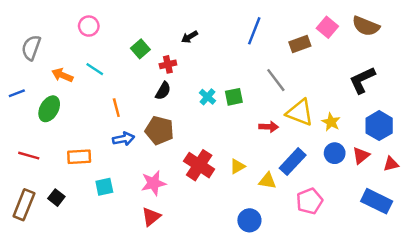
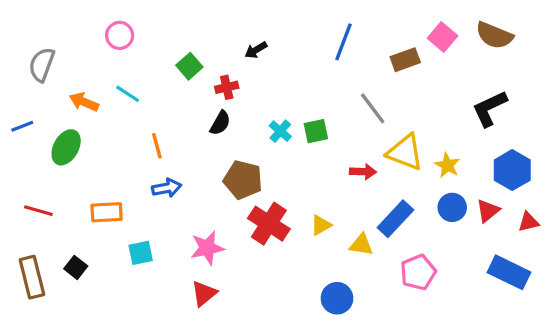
brown pentagon: (160, 130) -> (243, 180), moved
brown rectangle: (24, 205) -> (32, 277), turned -36

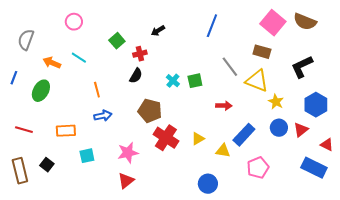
pink square: (442, 37) -> (273, 23), size x1.4
brown rectangle: (405, 60) -> (262, 52), moved, turned 36
blue line: (22, 126) -> (14, 78), turned -48
yellow triangle: (405, 152) -> (257, 81), moved
red triangle: (528, 222) -> (327, 145), moved, turned 40

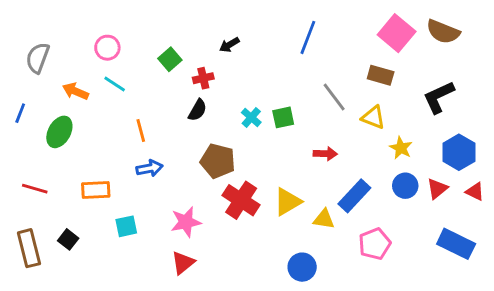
pink circle: (74, 22) -> (107, 48), moved
yellow triangle: (257, 81) -> (373, 117), size x0.7
yellow triangle: (198, 139) -> (288, 202), size x1.5
red triangle: (327, 145) -> (475, 191), moved

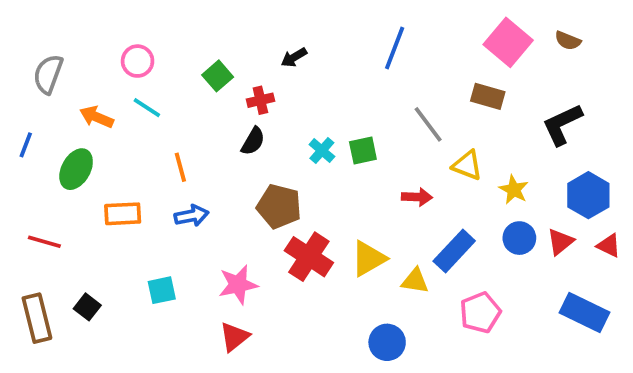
brown semicircle: (443, 32) -> (568, 41), size x0.6
yellow triangle: (373, 117) -> (467, 165), moved
orange rectangle: (96, 190) -> (123, 214), moved

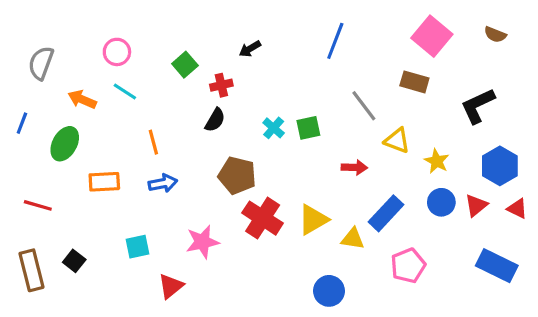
brown semicircle: (568, 41) -> (495, 35), moved
red triangle: (234, 337) -> (171, 286), moved

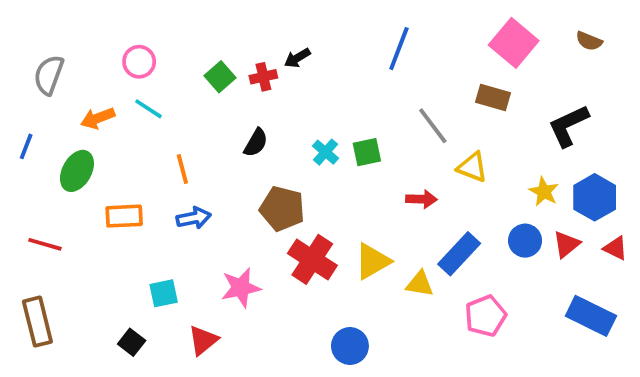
red cross: (221, 85) -> (263, 77), moved
orange arrow: (82, 99) -> (98, 118), turned -44
yellow star: (437, 161) -> (544, 192), moved
black square: (74, 261) -> (132, 342), moved
blue circle: (329, 291) -> (350, 346), moved

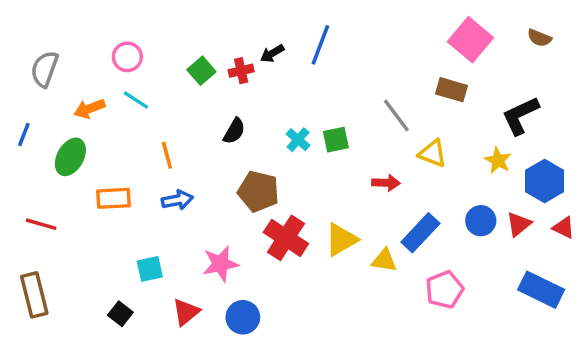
blue line: (399, 49) -> (320, 45), moved
yellow star: (544, 192) -> (498, 160), moved
blue circle: (350, 346) -> (243, 317), moved

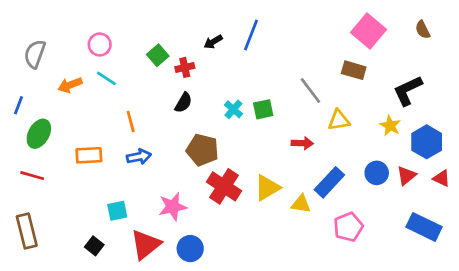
brown semicircle: (539, 38) -> (423, 30), turned 42
red cross: (241, 71) -> (185, 67), moved
yellow triangle: (433, 153) -> (339, 120), turned -30
green ellipse: (70, 157) -> (39, 134), moved
red triangle: (186, 312) -> (146, 244), size x1.4

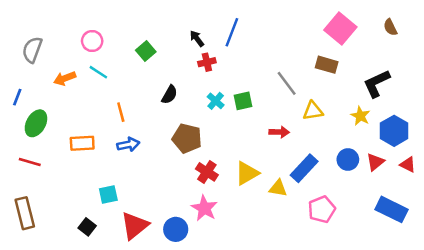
black arrow: (213, 42) -> (197, 38), turned 84
red cross: (185, 67) -> (207, 62), moved
red cross: (224, 186) -> (207, 172), size x0.7
pink star: (173, 207) -> (204, 208), moved, turned -30

